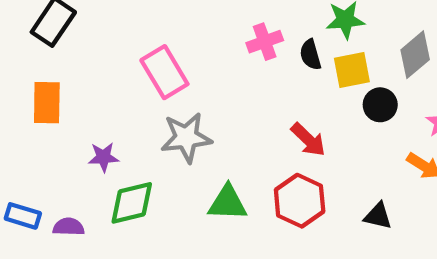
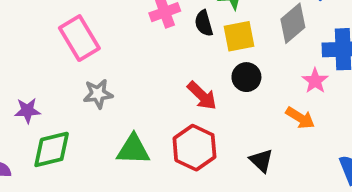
black circle: (380, 105) -> (246, 77), moved
gray star: (186, 137) -> (98, 94), size x0.7
black triangle: (378, 216) -> (261, 161), turned 30

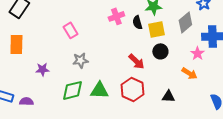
pink rectangle: (79, 38) -> (70, 30), size x0.7
green diamond: (52, 149) -> (72, 90), moved
black triangle: (261, 161) -> (168, 96), turned -40

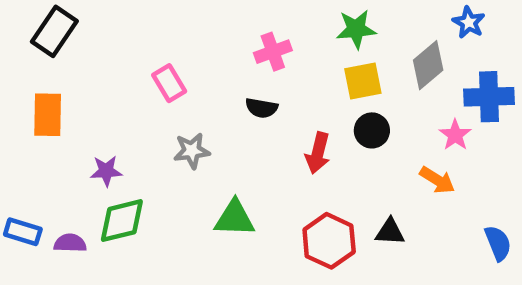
black semicircle: (137, 22) -> (262, 108), moved, turned -64
red arrow: (136, 61) -> (318, 153), turned 60
red hexagon: (132, 89) -> (329, 241), moved
green diamond: (72, 90) -> (122, 221), moved

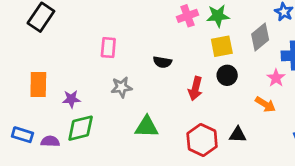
pink cross: (273, 52) -> (188, 16), moved
pink rectangle: (169, 83) -> (108, 48), turned 36
orange rectangle: (48, 115) -> (38, 85), moved

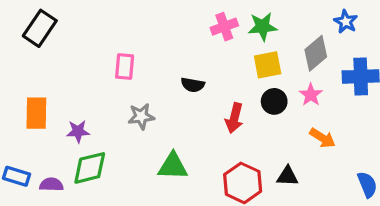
pink star: (276, 78) -> (311, 95), moved

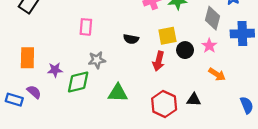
gray diamond: (316, 53) -> (213, 18), turned -35
yellow square: (268, 65) -> (167, 36), moved
green diamond: (90, 168) -> (78, 82), moved
purple semicircle: (51, 185) -> (34, 92), moved, turned 40

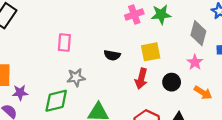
black circle: (185, 50) -> (172, 82), moved
purple star: (55, 70) -> (20, 93), moved

